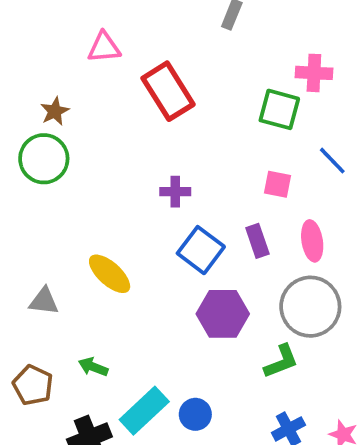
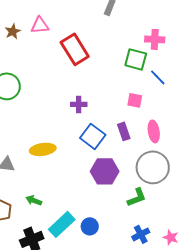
brown star: (55, 111) -> (13, 31), moved
blue line: (332, 161) -> (158, 77), moved
yellow ellipse: (110, 274) -> (43, 149), turned -50

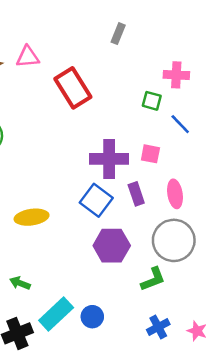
green square: (136, 59) -> (152, 101), size x0.7
purple cross: (79, 104) -> (109, 159), moved, size x1.8

